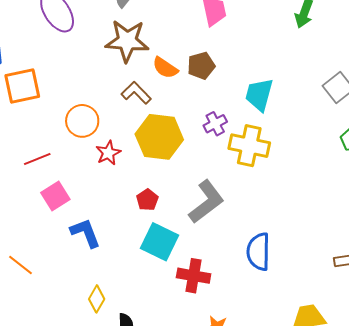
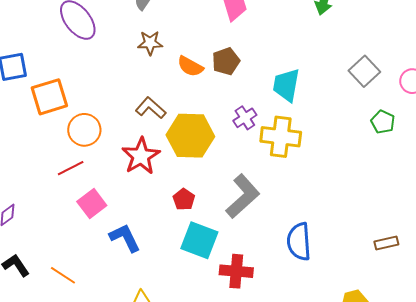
brown star: (127, 41) -> (150, 43), size x0.6
brown L-shape: (136, 93) -> (151, 108), moved
orange circle: (82, 121) -> (84, 130), moved
red star: (108, 153) -> (141, 156), size x1.5

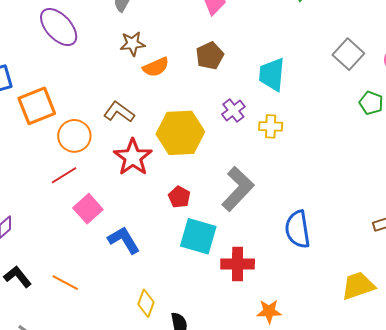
orange semicircle: (190, 66) -> (156, 67), moved, turned -48
brown L-shape: (151, 108) -> (119, 112), moved
yellow cross: (281, 137) -> (271, 126), size x0.6

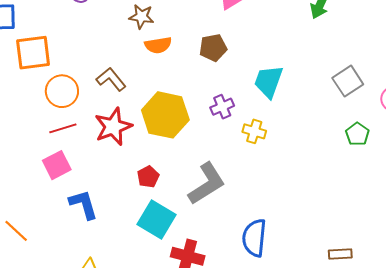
red line: (64, 175) -> (63, 128), moved

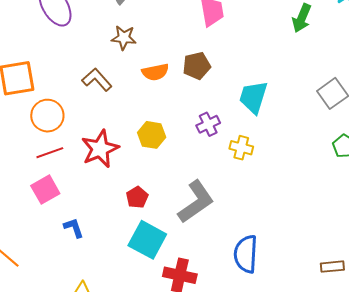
orange semicircle: (158, 45) -> (155, 72), moved
brown L-shape: (111, 79) -> (97, 80), moved
yellow hexagon: (165, 115) -> (152, 135), size x0.6
blue L-shape: (84, 204) -> (74, 228), size x0.7

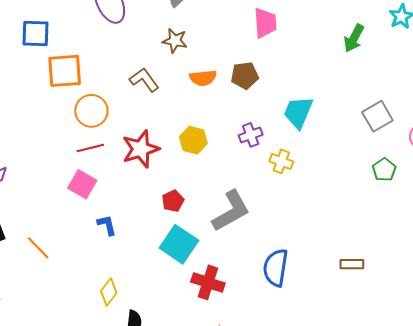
pink square: (45, 190) -> (82, 184), turned -36
brown rectangle: (332, 267) -> (352, 264), moved

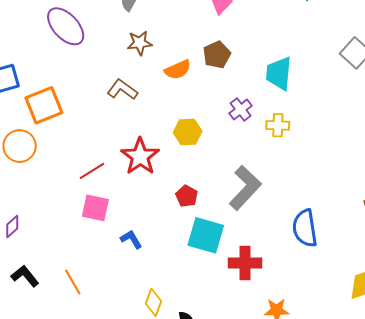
orange circle: (91, 111) -> (20, 146), moved
orange line: (38, 248) -> (73, 282), turned 32

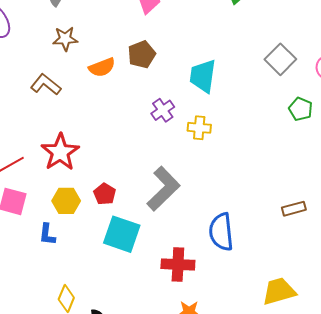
yellow hexagon: (188, 132) -> (66, 201), moved
blue L-shape: (131, 239) -> (47, 234), turned -145
red cross: (245, 263) -> (178, 264), moved

